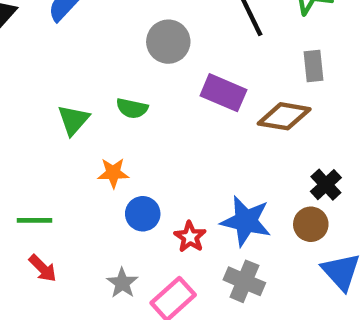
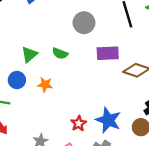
purple rectangle: (223, 93) -> (108, 53), turned -35
blue circle: (143, 214) -> (17, 80), moved

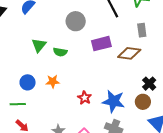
green triangle: (29, 54) -> (39, 45), moved
red star: (79, 123) -> (85, 98), moved

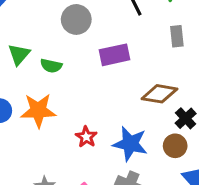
brown diamond: (129, 53) -> (159, 94), moved
orange star: (53, 82) -> (38, 110), size x1.6

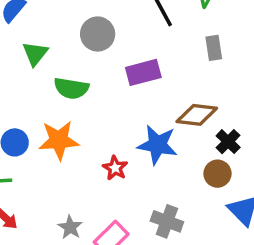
green triangle: (19, 54) -> (35, 54), moved
green semicircle: (51, 66) -> (71, 88), size x1.4
blue star: (130, 144) -> (157, 145), moved

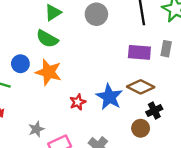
purple rectangle: (143, 72) -> (139, 52), moved
green semicircle: (71, 88) -> (47, 39), moved

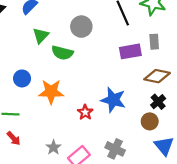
green semicircle: (47, 39) -> (62, 53), moved
blue circle: (20, 64) -> (22, 78), moved
brown diamond: (141, 87) -> (157, 76), moved

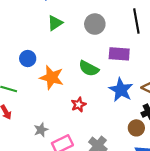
purple rectangle: (130, 51) -> (119, 54), moved
green semicircle: (62, 53) -> (89, 68), moved
blue star: (113, 100) -> (121, 90), moved

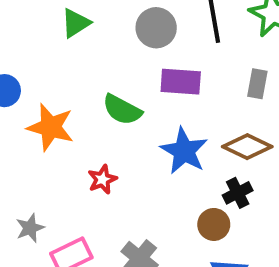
green triangle: (55, 23) -> (76, 23), moved
gray circle: (95, 24) -> (156, 28), moved

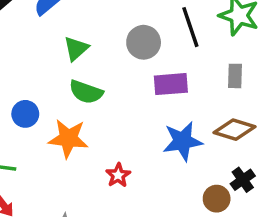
green semicircle: (122, 110) -> (86, 92), moved
blue star: (184, 151) -> (182, 141), turned -30
black cross: (238, 193) -> (243, 180), moved

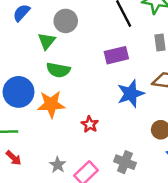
gray circle: (144, 42) -> (66, 21), moved
blue circle: (25, 114) -> (19, 92), size x1.6

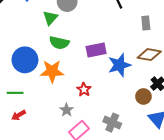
purple rectangle: (116, 55) -> (96, 50), moved
red arrow: (14, 158) -> (19, 115), turned 104
gray star: (58, 165) -> (67, 110), moved

